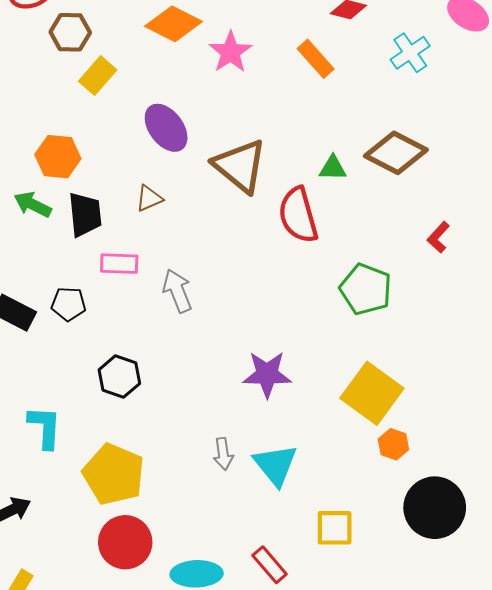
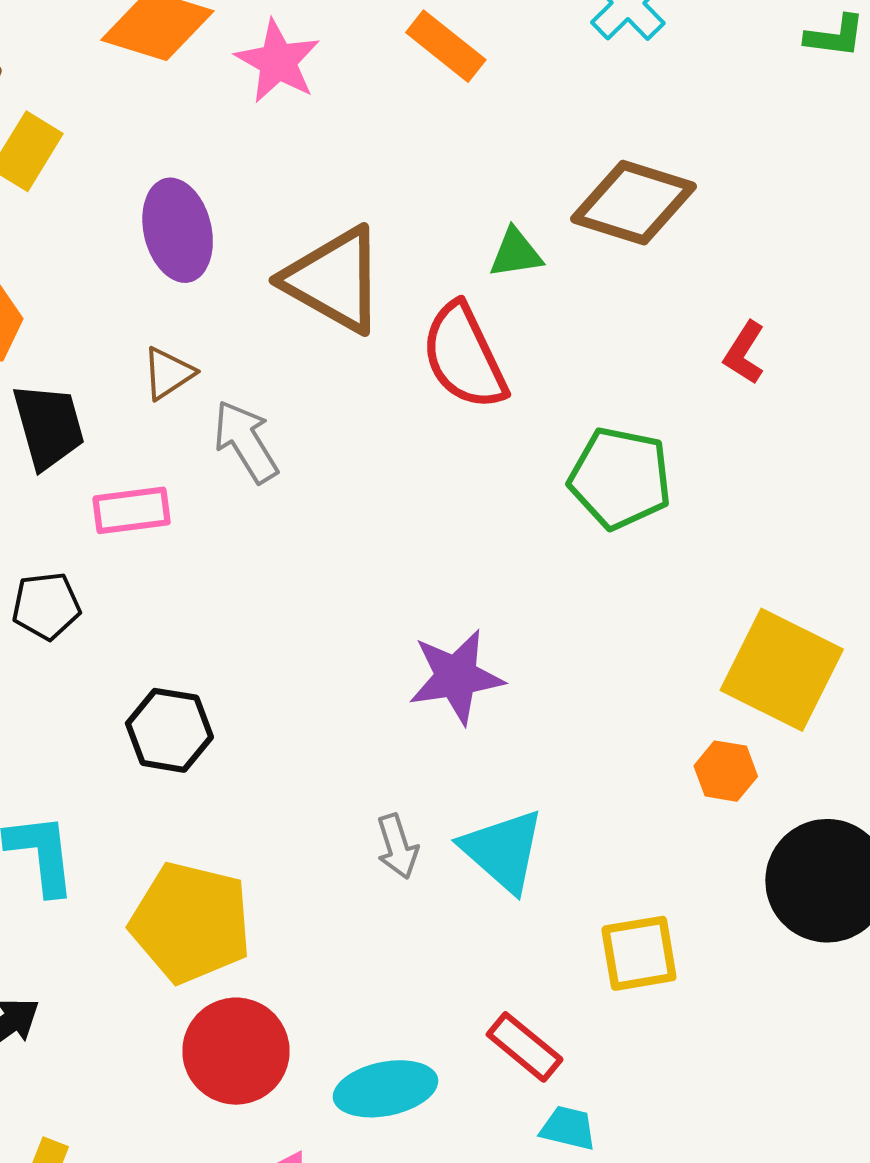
purple ellipse: (166, 128) -> (178, 230), turned 33
gray arrow: (177, 291) -> (246, 442), moved
yellow square: (372, 393) -> (782, 670), moved

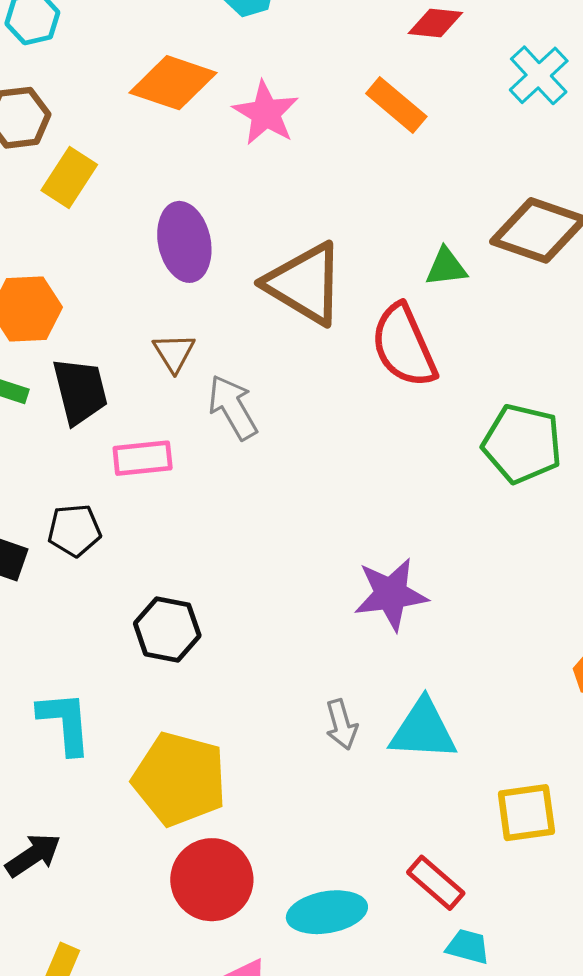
brown triangle: (168, 373) -> (174, 353), turned -30
cyan triangle: (503, 851) -> (423, 730), turned -40

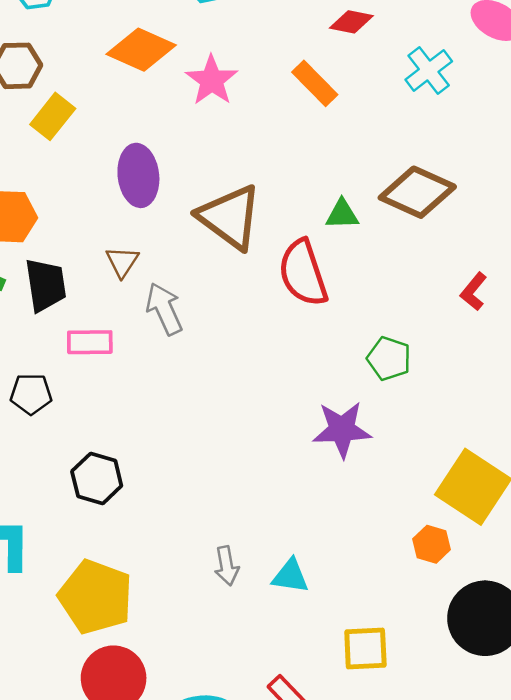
green pentagon: (522, 444) -> (389, 359), size x0.7
purple star: (391, 594) -> (342, 430), moved
cyan triangle: (423, 730) -> (290, 576), size x0.7

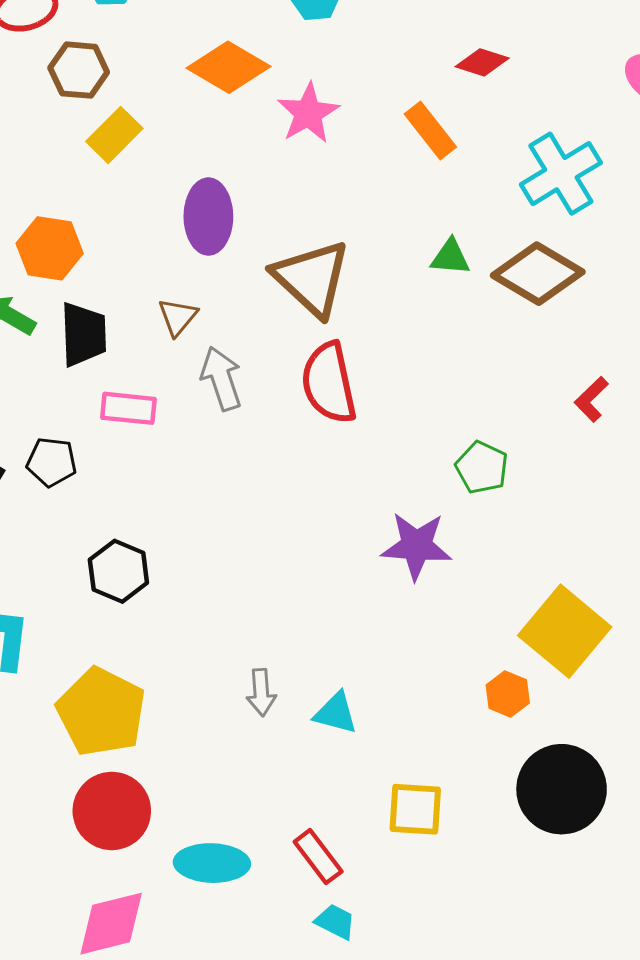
cyan cross: (429, 70) -> (561, 174), moved, size x1.4
green triangle: (342, 214) -> (450, 257), moved
red semicircle: (303, 273) -> (329, 383), moved

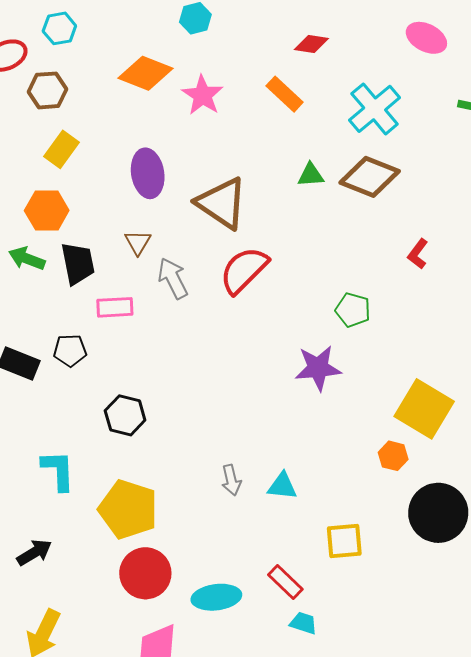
yellow rectangle: (114, 135) -> (62, 149), moved
red semicircle: (329, 383) -> (244, 270), turned 66

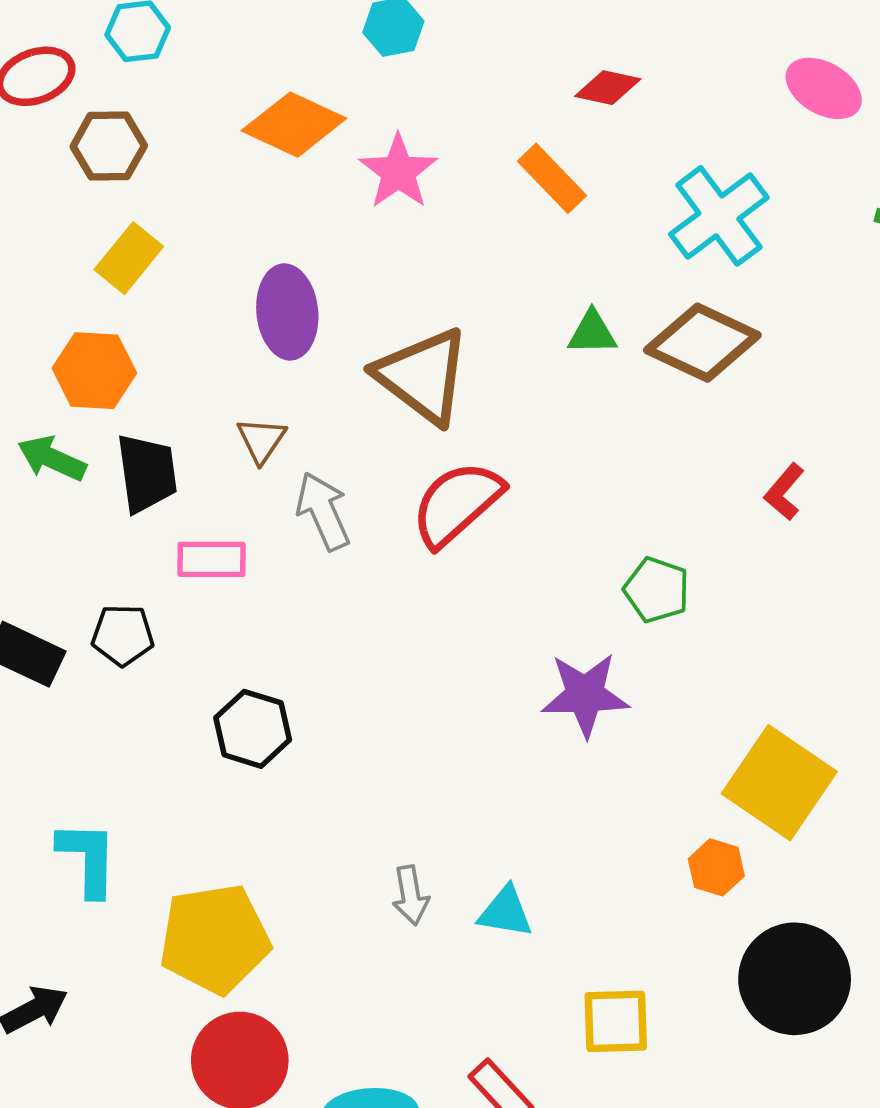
black hexagon: (125, 415) -> (253, 729), moved
yellow pentagon: (128, 509) -> (215, 939), turned -30

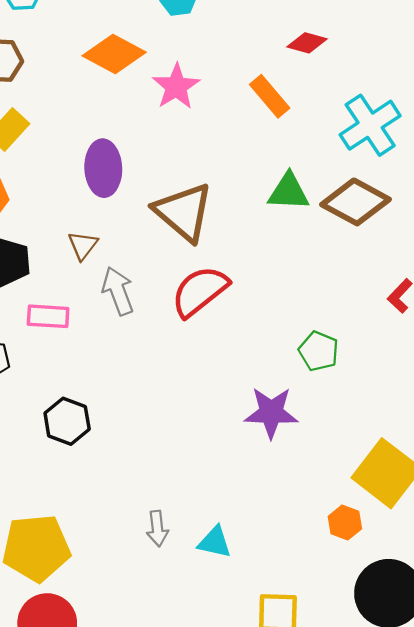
green triangle: (592, 333) -> (289, 192), size x1.4

